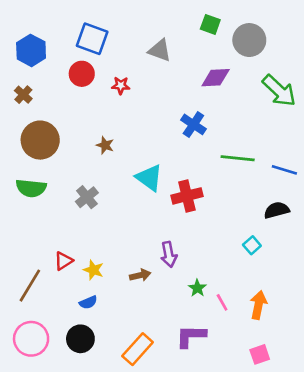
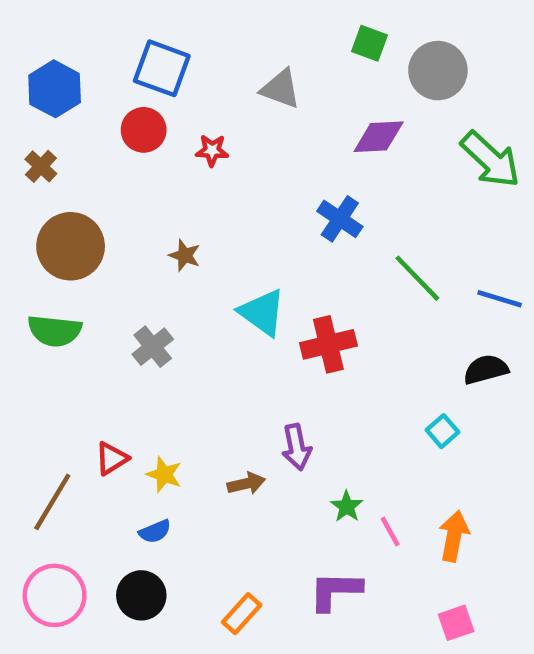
green line: (238, 158) -> (417, 278), turned 40
orange rectangle: (138, 349) -> (242, 614), size x0.7

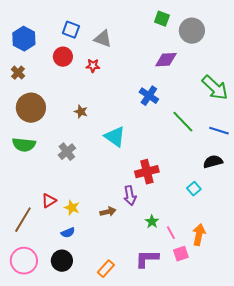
blue square: (162, 68) -> (71, 30), size x0.7
gray triangle: (280, 89) -> (103, 39), moved
green arrow: (490, 160) -> (215, 88), moved
red cross: (328, 344) -> (147, 172), moved
pink square: (456, 623) -> (181, 254), moved

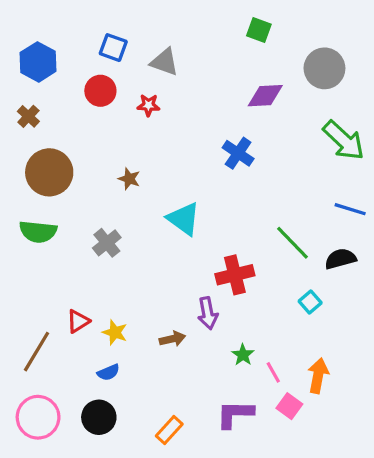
gray circle: (192, 31) -> (324, 68), moved
green line: (183, 122) -> (292, 243), moved
pink square: (181, 254) -> (289, 406), turned -35

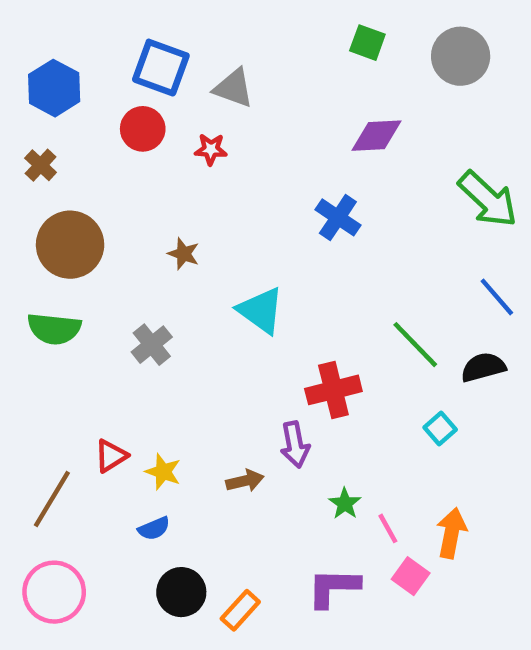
blue square: (113, 48) -> (161, 68), size x1.4
gray circle: (324, 68) -> (461, 56), moved
blue line: (350, 209) -> (497, 297), turned 32
black circle: (99, 417) -> (181, 592), moved

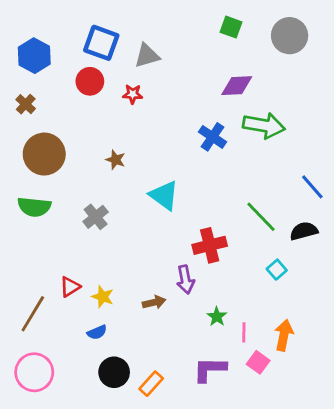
gray triangle: (234, 88) -> (147, 56), turned -36
green arrow: (488, 199) -> (264, 126), moved, turned -33
pink line: (388, 528) -> (244, 332), turned 30

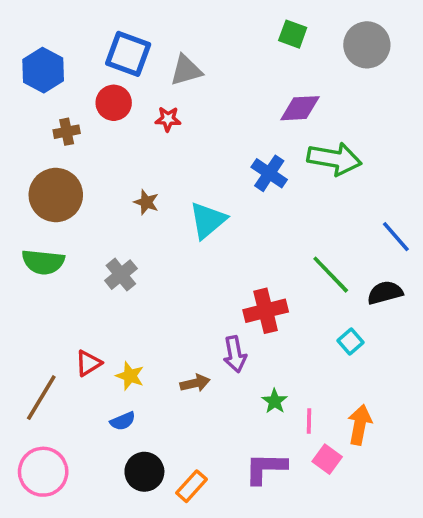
brown cross: (26, 104) -> (67, 132), moved, turned 36
cyan triangle: (164, 195) -> (208, 220), moved, turned 44

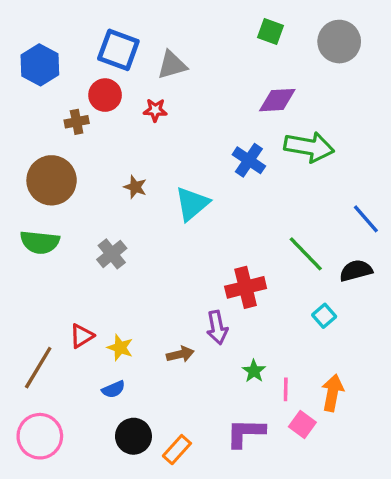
brown cross: (67, 132) -> (77, 122), moved

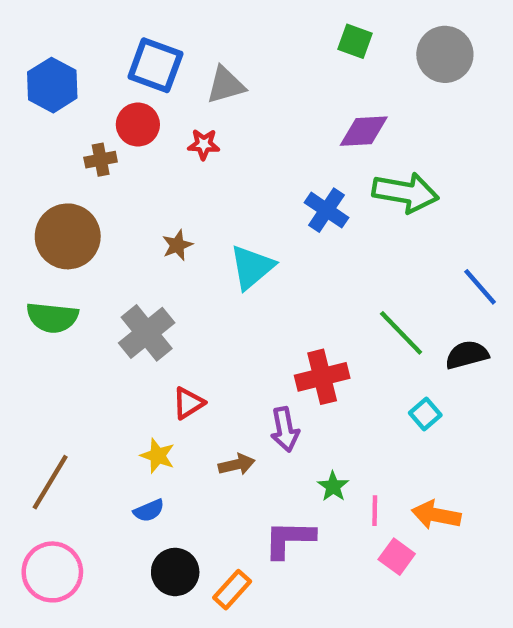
brown star: (135, 187) -> (177, 245), turned 30
gray cross: (112, 254) -> (147, 333), size x1.4
red triangle: (82, 336) -> (188, 403), moved
orange arrow: (332, 393) -> (436, 515), turned -90
purple L-shape: (246, 433) -> (289, 539), moved

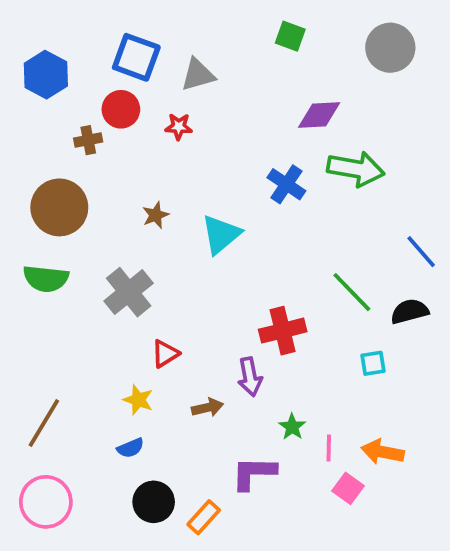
green square: (355, 41) -> (290, 36), moved
cyan square: (425, 414) -> (373, 363), turned 32

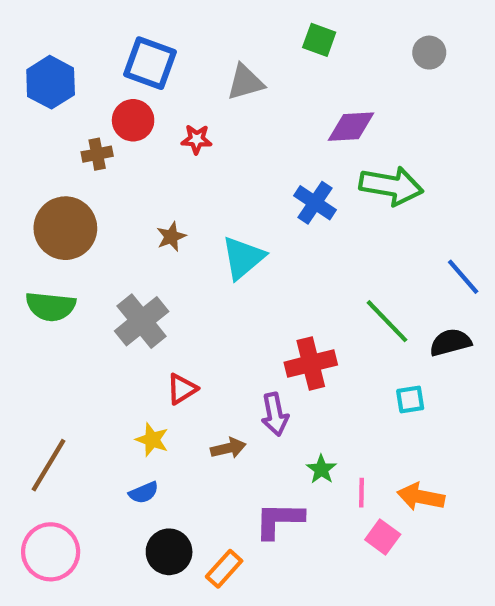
gray circle: (390, 48) -> (429, 53), size x0.6
gray triangle: (198, 75) -> (245, 82), moved

